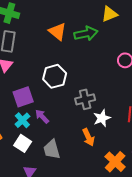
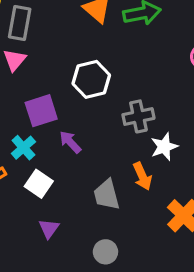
cyan cross: (22, 120) -> (23, 148), moved
gray trapezoid: (52, 149) -> (107, 195), moved

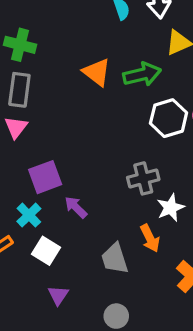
white hexagon: (91, 79) -> (169, 118), moved

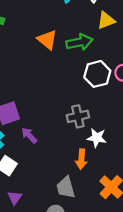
white star: (171, 208) -> (97, 138), turned 30
orange arrow: (150, 238) -> (81, 159), turned 30
gray trapezoid: (115, 259) -> (66, 187), moved

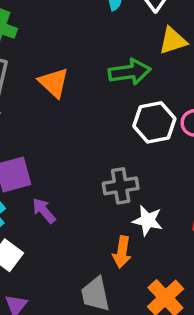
orange triangle: (47, 40) -> (54, 83), moved

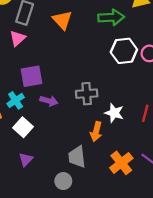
gray cross: (121, 186) -> (87, 94), moved
purple arrow: (44, 211) -> (49, 101), turned 140

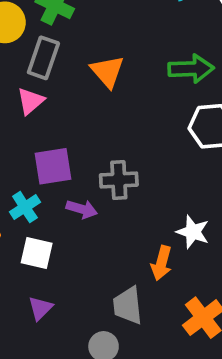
gray cross: (87, 94) -> (119, 180), moved
white square: (23, 127) -> (37, 253), turned -30

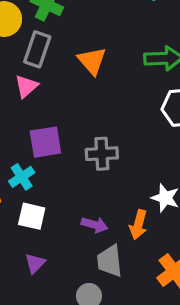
purple arrow: (82, 209) -> (95, 225), moved

